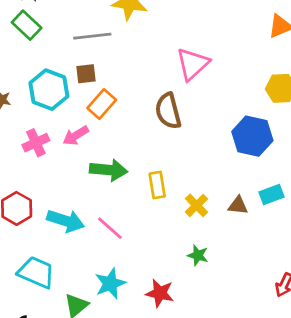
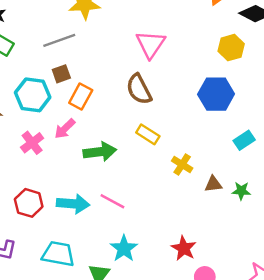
yellow rectangle: (157, 185) -> (148, 134), moved, turned -35
brown triangle: (238, 205) -> (213, 184), moved
green star: (198, 255) -> (241, 191), moved
red star: (160, 293) -> (184, 248), moved, turned 30

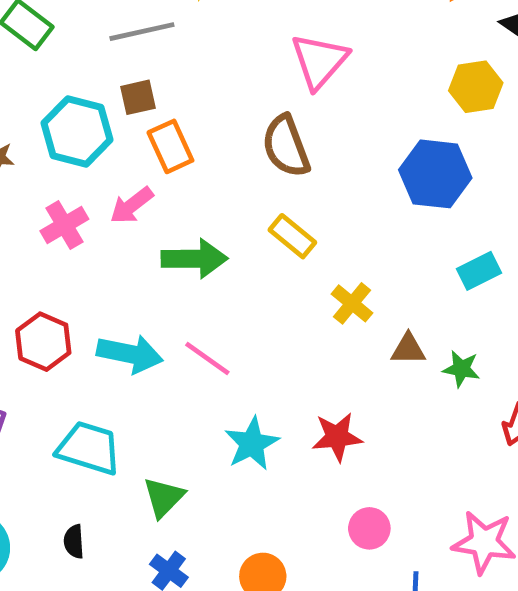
orange rectangle: (81, 97) -> (170, 146), turned -60
cyan star: (124, 248) -> (252, 444), moved
red star: (184, 248) -> (337, 437), moved, turned 30

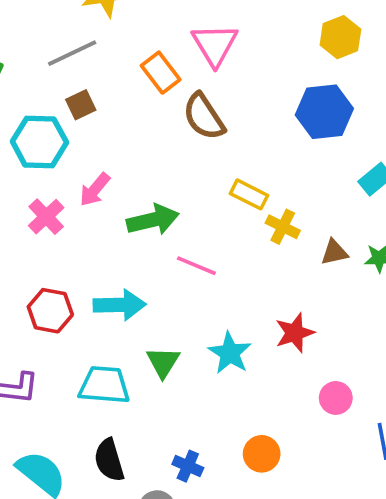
orange rectangle: (170, 146) -> (161, 73), moved
yellow rectangle: (292, 236) -> (249, 194), moved
pink line: (207, 358) -> (196, 266), moved
green triangle: (164, 497) -> (163, 362), moved
black semicircle: (74, 541) -> (109, 460), size x1.6

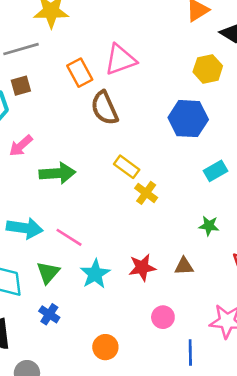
pink triangle: (215, 45) -> (120, 60), turned 32
brown triangle: (334, 252) -> (184, 266), moved
pink line: (196, 266) -> (69, 237), moved
blue cross: (188, 466) -> (49, 314), moved

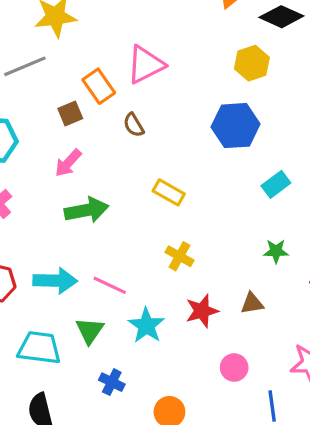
brown square: (21, 86) -> (70, 113), moved
brown semicircle: (105, 108) -> (134, 125), size x0.6
pink arrow: (21, 146) -> (68, 163), moved
yellow cross: (146, 193) -> (180, 256), moved
blue cross: (49, 314) -> (112, 382), moved

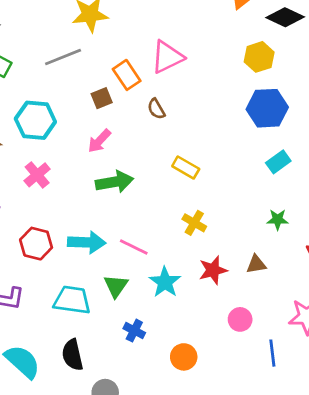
blue hexagon: (236, 126) -> (267, 108), moved

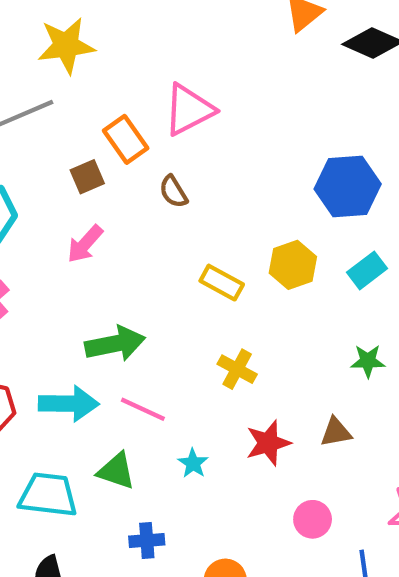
yellow hexagon: (259, 57) -> (293, 265), moved
green arrow: (115, 182) -> (115, 344), moved
cyan star: (165, 282) -> (193, 463), size x0.6
green triangle: (116, 286) -> (116, 471), turned -45
blue cross: (134, 331) -> (147, 541), turned -30

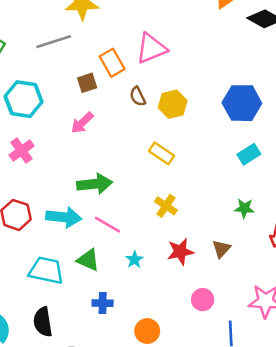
yellow hexagon: (293, 265) -> (173, 104), moved
brown triangle: (336, 432) -> (221, 249), turned -42

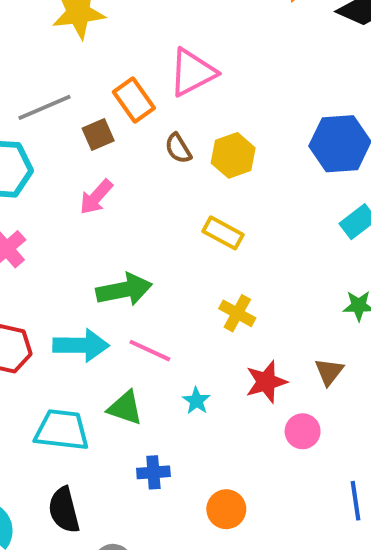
gray line: (54, 42) -> (45, 107), moved
pink circle: (203, 300) -> (303, 431), moved

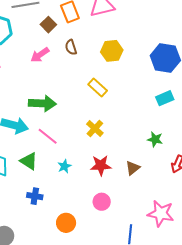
brown square: (98, 135) -> (48, 25), turned -35
brown semicircle: (178, 148) -> (71, 47), moved
pink circle: (303, 431) -> (102, 202), moved

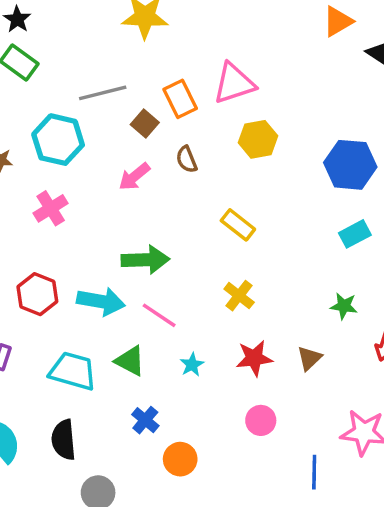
yellow hexagon: (112, 51) -> (258, 139), moved
blue cross: (35, 196) -> (145, 420), turned 35
orange circle: (66, 223) -> (180, 459), moved

